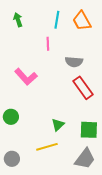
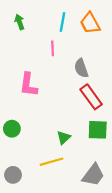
gray semicircle: (74, 62) -> (81, 68), turned 66
pink L-shape: (26, 77) -> (28, 85), turned 50
green square: (89, 130) -> (98, 130), moved

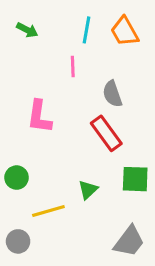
green arrow: (20, 22) -> (27, 30), turned 136
red rectangle: (91, 97) -> (106, 133), moved
yellow line: (52, 162) -> (48, 211), moved

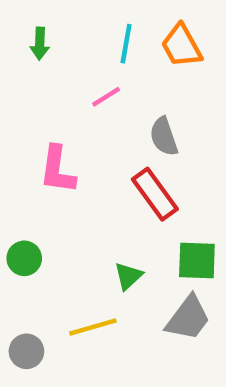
green arrow: (27, 30) -> (40, 44), turned 65
pink line: (73, 66) -> (106, 97), turned 60
yellow line: (48, 211) -> (93, 327), moved
gray trapezoid: (129, 241) -> (188, 318), moved

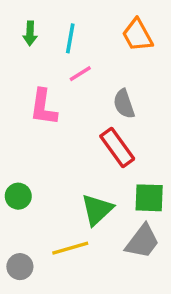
cyan line: (126, 44) -> (70, 38), moved
pink L-shape: (57, 170) -> (43, 107), moved
green triangle: (128, 276) -> (97, 210), size x1.5

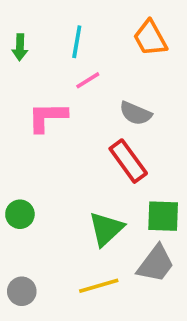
green arrow: (30, 33) -> (20, 47), moved
gray semicircle: (124, 104) -> (136, 113), turned -48
pink L-shape: (43, 107) -> (47, 117), turned 81
yellow line: (70, 248) -> (99, 286), moved

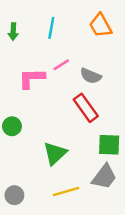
pink line: (88, 80) -> (61, 65), moved
green circle: (20, 214) -> (12, 126), moved
green triangle: (106, 229) -> (55, 153), moved

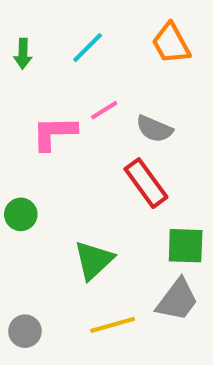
cyan line: (51, 28) -> (88, 48), turned 35

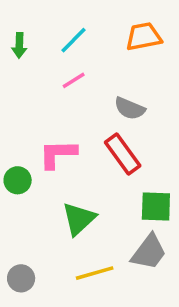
orange trapezoid: (171, 43) -> (144, 37), turned 108
pink line: (104, 110) -> (74, 80), moved
pink L-shape: (54, 133) -> (58, 154), moved

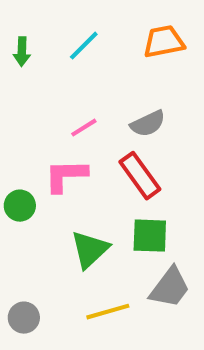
pink line: (74, 80) -> (84, 128), moved
gray semicircle: (130, 108) -> (148, 124), turned -48
green square: (156, 207) -> (150, 236), moved

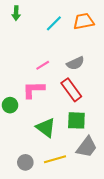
cyan line: (84, 46) -> (54, 23), moved
green arrow: (22, 52) -> (16, 13), moved
green triangle: (90, 250) -> (46, 128), turned -40
gray circle: (24, 318) -> (25, 162), moved

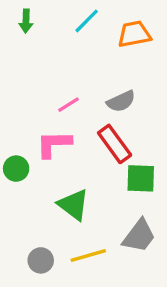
cyan line: (54, 23) -> (87, 21), moved
green square: (76, 120) -> (141, 178), moved

